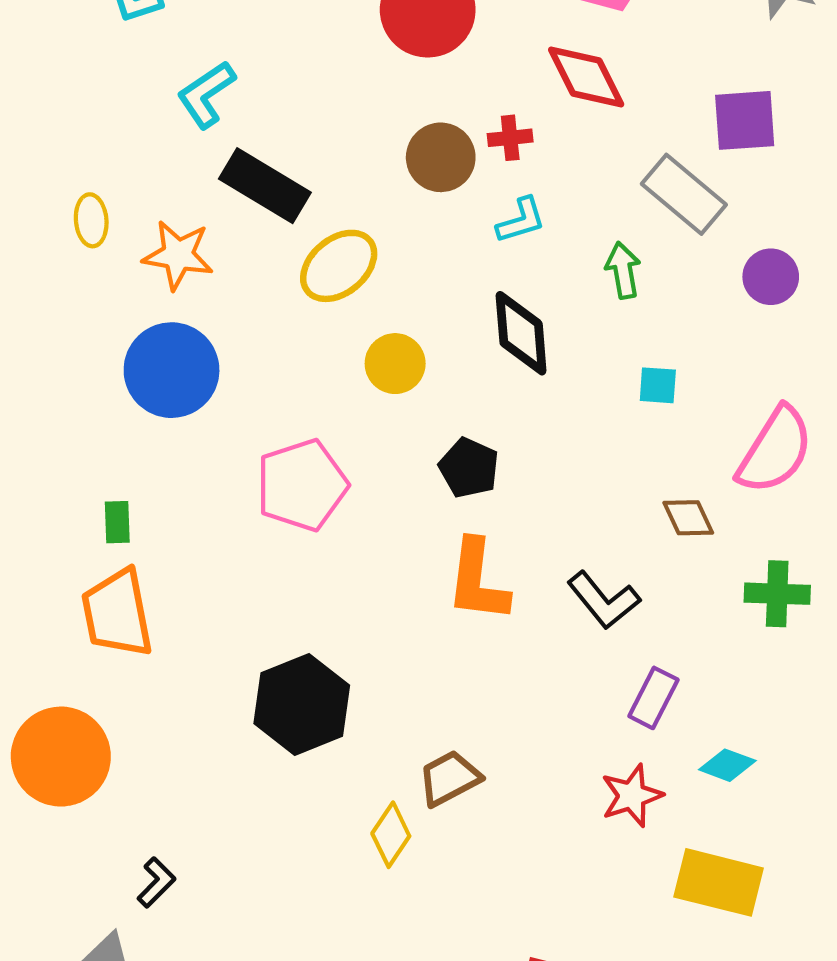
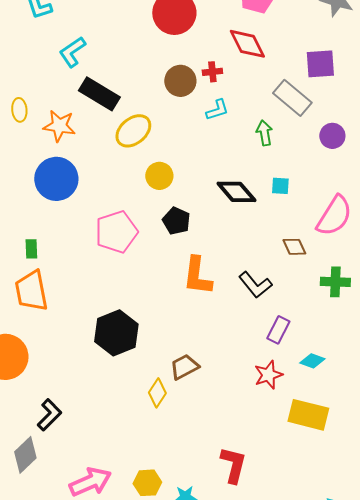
black diamond: (521, 333) -> (236, 192), moved, turned -36
black pentagon: (469, 468) -> (176, 221), moved
black L-shape: (156, 882) -> (49, 415), size x1.4

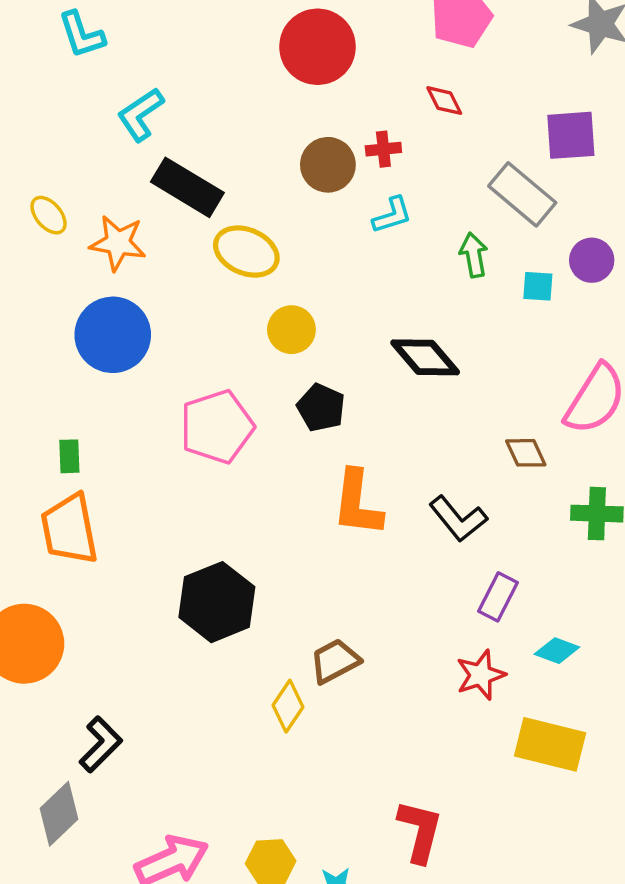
red diamond: (247, 44) -> (444, 101), size x0.6
yellow ellipse: (19, 110) -> (49, 215), turned -35
yellow ellipse: (133, 131) -> (246, 252), turned 63
cyan square: (280, 186) -> (538, 286), moved

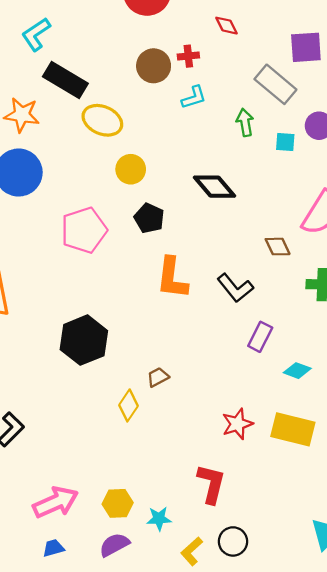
brown trapezoid: (335, 661) -> (158, 377), size x0.7
red star: (481, 675) -> (237, 424), moved

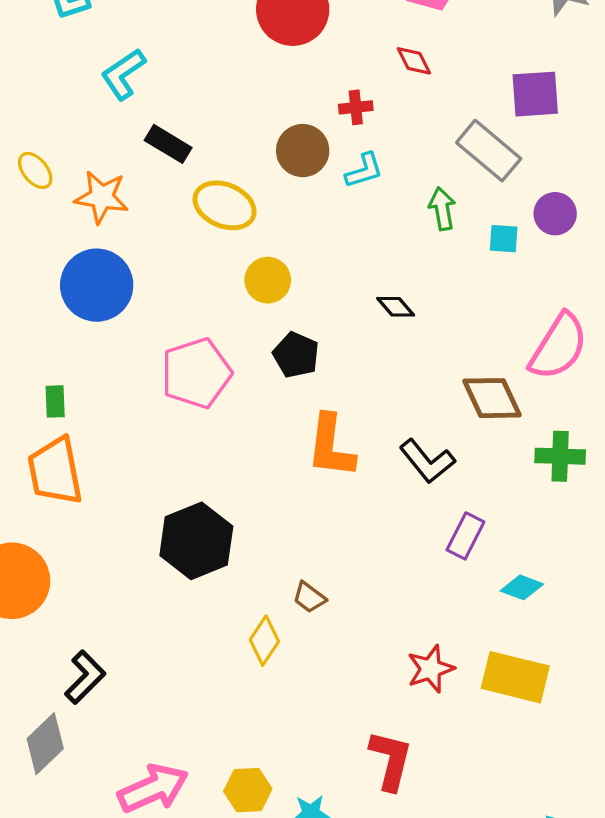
brown circle: (154, 66) -> (303, 151), moved
black rectangle: (65, 80) -> (168, 144), size x0.7
black diamond: (214, 187) -> (396, 307), size x0.6
brown diamond: (278, 247) -> (492, 398), size x1.5
brown trapezoid: (158, 377) -> (309, 597), turned -115

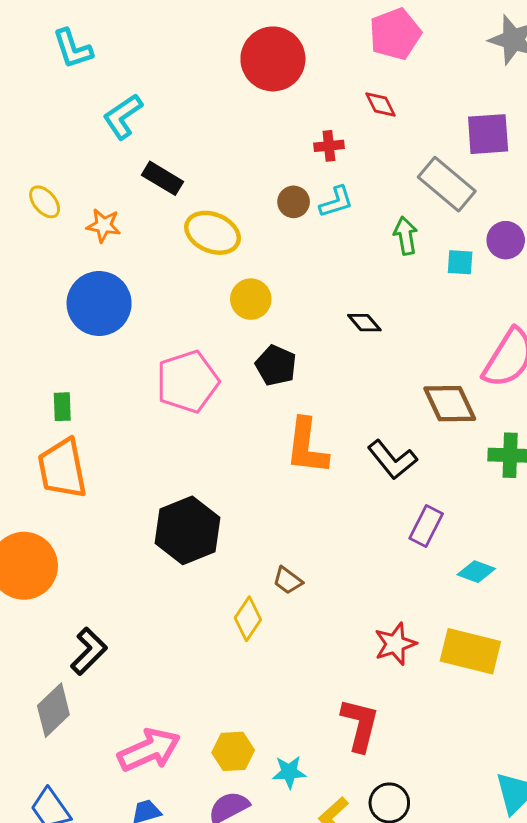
brown circle: (303, 151) -> (294, 202), moved, size x0.7
orange star: (102, 197) -> (103, 225), size x0.7

